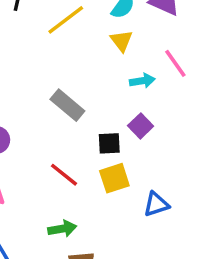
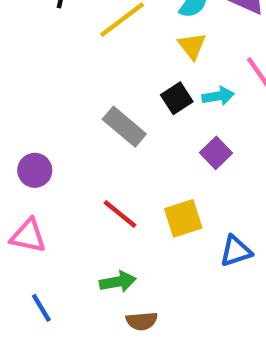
black square: (109, 143) -> (177, 98), moved, turned -30

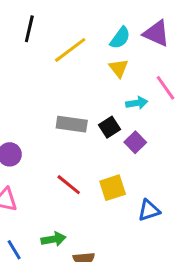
black square: (177, 98) -> (110, 127), moved
gray rectangle: (124, 127) -> (72, 124), turned -32
green arrow: (118, 282) -> (54, 239), moved

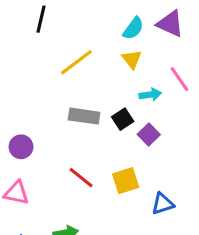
yellow line: (70, 50) -> (76, 62), moved

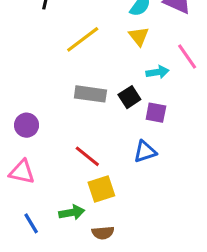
purple square: (149, 135) -> (156, 113), turned -35
yellow square: (126, 181) -> (101, 189), moved
blue triangle: (163, 204) -> (145, 152), moved

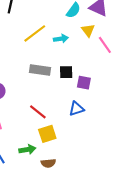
yellow triangle: (139, 36) -> (88, 30), moved
cyan arrow: (158, 72) -> (61, 39), moved
black square: (129, 97) -> (66, 72), turned 32

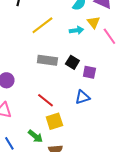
cyan arrow: (61, 39) -> (76, 30), moved
black square: (66, 72) -> (72, 62), turned 32
green arrow: (27, 150) -> (35, 136), turned 49

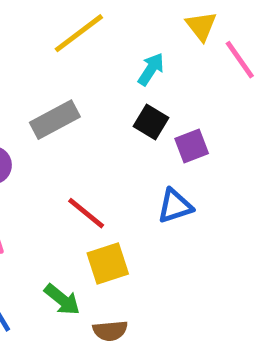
cyan arrow: (76, 30) -> (151, 69), moved, turned -48
gray rectangle: (47, 60) -> (55, 120), moved, turned -36
purple square: (89, 72) -> (192, 146), turned -32

